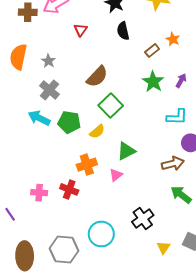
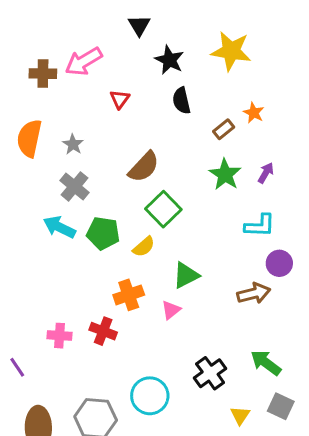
green arrow: (181, 195) -> (266, 363), moved

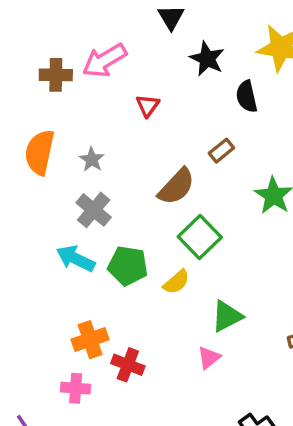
black semicircle: (181, 101) -> (247, 97), moved
brown rectangle: (224, 129) -> (221, 151), moved
orange cross: (129, 295) -> (90, 340), moved
red cross: (103, 331) -> (128, 365), moved

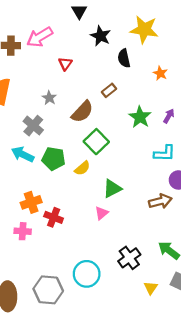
gray star: (92, 160) -> (49, 98), moved

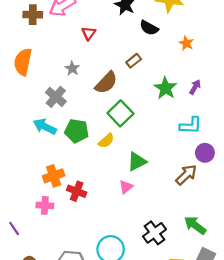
black semicircle: (124, 58) -> (149, 28), turned -48
brown arrow: (160, 201) -> (186, 175), turned -30

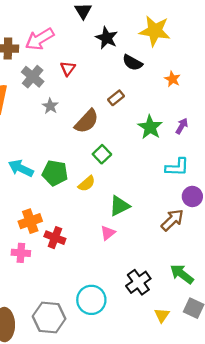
gray cross: (56, 97) -> (33, 77), moved
green square: (120, 113) -> (102, 154), size x0.7

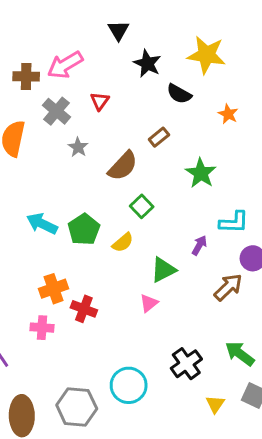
purple arrow: (182, 126) -> (199, 245), moved
green pentagon: (55, 173) -> (84, 229), turned 30

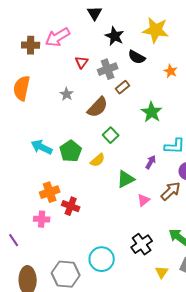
gray cross: (56, 111) -> (108, 69), moved, turned 30
pink triangle: (149, 303) -> (144, 200), moved

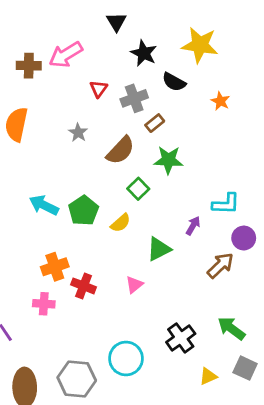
green star: (152, 112) -> (168, 160), moved, turned -30
pink triangle: (144, 200) -> (134, 285), moved
yellow triangle: (162, 272) -> (208, 376), turned 32

